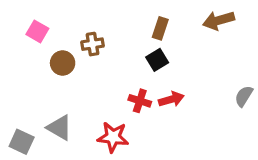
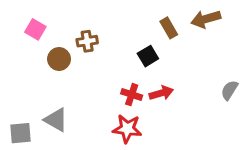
brown rectangle: (160, 28) -> (169, 28), moved, turned -48
red star: (113, 137) -> (127, 129), moved
gray square: (22, 142) -> (21, 133), turned -30

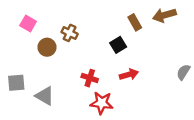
brown cross: (87, 41) -> (70, 33), turned 35
red cross: (132, 95) -> (90, 78), moved
gray square: (21, 133) -> (16, 83), moved

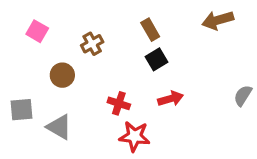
brown rectangle: (135, 22) -> (150, 30), moved
brown cross: (70, 33) -> (92, 44), turned 35
brown circle: (47, 47) -> (62, 75), moved

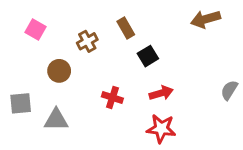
brown rectangle: (150, 30) -> (126, 28), moved
gray triangle: (59, 127) -> (56, 120), turned -30
red star: (135, 136) -> (161, 129), moved

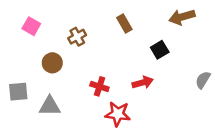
brown rectangle: (126, 28) -> (124, 24), moved
black square: (148, 56) -> (160, 50), moved
red star: (161, 129) -> (118, 114), moved

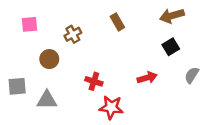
pink square: (31, 26) -> (29, 24), turned -35
black square: (160, 50) -> (171, 47), moved
red arrow: (143, 82) -> (147, 78), moved

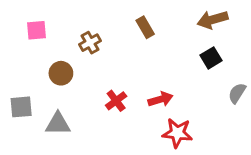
red arrow: (147, 78) -> (160, 99), moved
red cross: (94, 81) -> (116, 101), turned 35
red star: (111, 107) -> (177, 133), moved

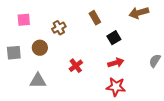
black square: (211, 58) -> (114, 38), moved
red arrow: (160, 99) -> (116, 63), moved
gray square: (21, 107) -> (14, 53), moved

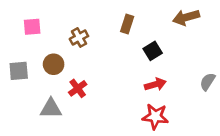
brown rectangle: (95, 18) -> (127, 24), turned 48
red cross: (76, 66) -> (78, 88), moved

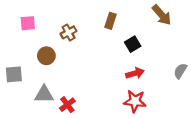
brown arrow: (186, 17) -> (162, 15), turned -115
gray square: (19, 71) -> (14, 74), moved
red cross: (78, 88) -> (67, 105), moved

